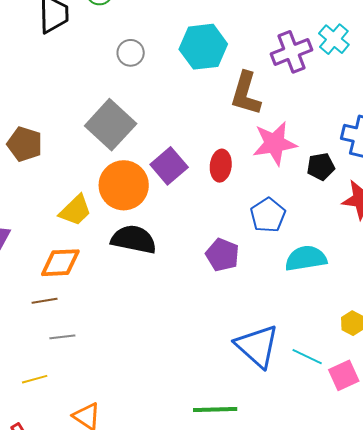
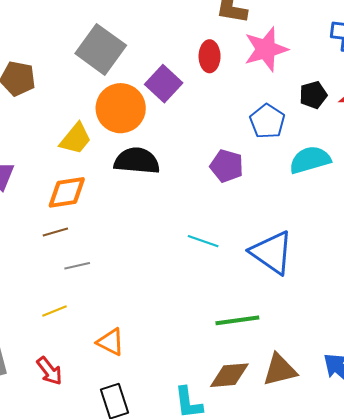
red ellipse: (221, 166) -> (210, 56), moved
black pentagon: (321, 167) -> (313, 95), moved
cyan line: (307, 357) -> (203, 241), moved

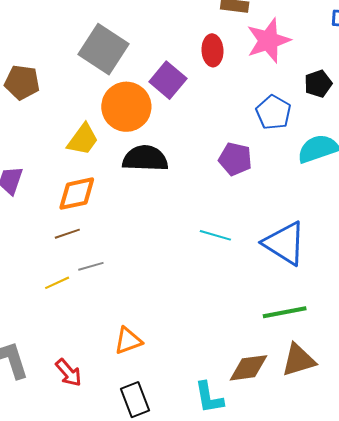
yellow line: (55, 311) -> (57, 283), moved
green line: (237, 320) -> (285, 312), moved
orange triangle: (111, 342) -> (128, 341), turned -44

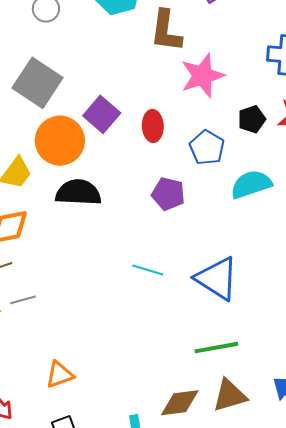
red ellipse: (212, 50) -> (153, 126), moved

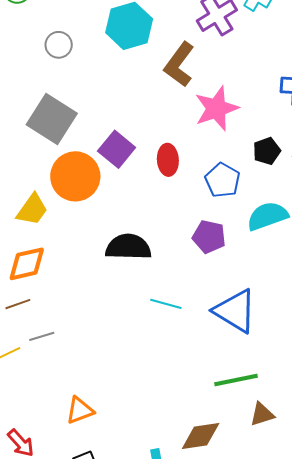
brown L-shape: (166, 31) -> (179, 64), turned 30
black semicircle: (78, 193) -> (128, 247), moved
purple pentagon: (168, 194) -> (209, 237), moved
brown triangle: (230, 395) -> (262, 414), moved, size x0.7

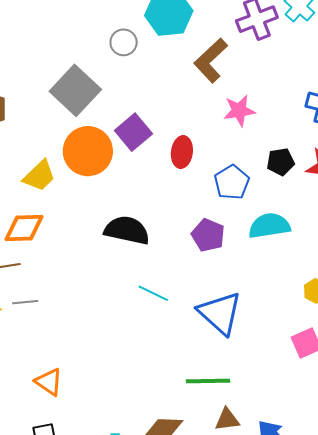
gray circle: (59, 45) -> (124, 42), moved
pink star: (216, 108) -> (239, 111), size x0.7
orange triangle: (80, 410) -> (49, 382), turned 44

